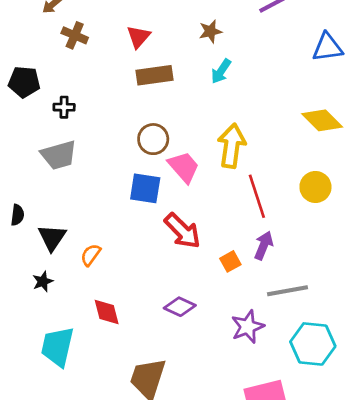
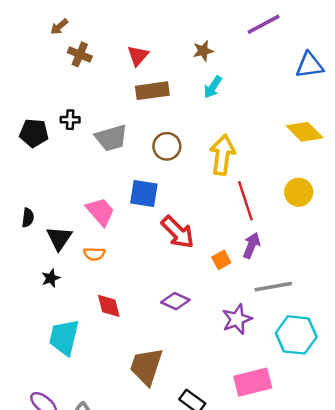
black pentagon: (24, 82) -> (34, 133), moved
brown circle: (153, 139) -> (167, 146), moved
gray trapezoid: (59, 155) -> (111, 138), moved
pink trapezoid: (184, 167) -> (100, 212), moved
orange semicircle: (91, 255) -> (94, 254), turned -125

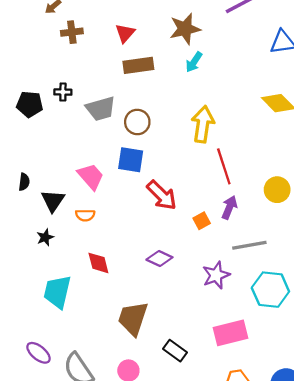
brown star: (203, 51) -> (185, 29), size x1.6
brown cross: (80, 54) -> (72, 32), turned -30
brown circle: (167, 146) -> (137, 122), moved
yellow circle: (299, 192) -> (277, 190), moved

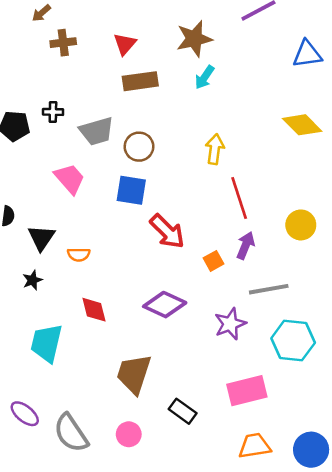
yellow arrow: (203, 124) -> (215, 149), size x0.7
pink trapezoid: (91, 176) -> (70, 179), moved
purple diamond: (159, 258) -> (165, 305), size x1.4

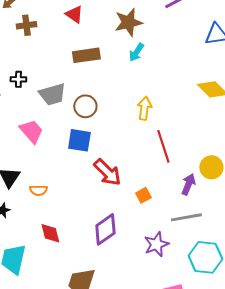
red triangle: (125, 44) -> (74, 14), moved, turned -36
purple arrow: (246, 246) -> (188, 184), moved
purple diamond: (165, 305) -> (105, 229), turned -60

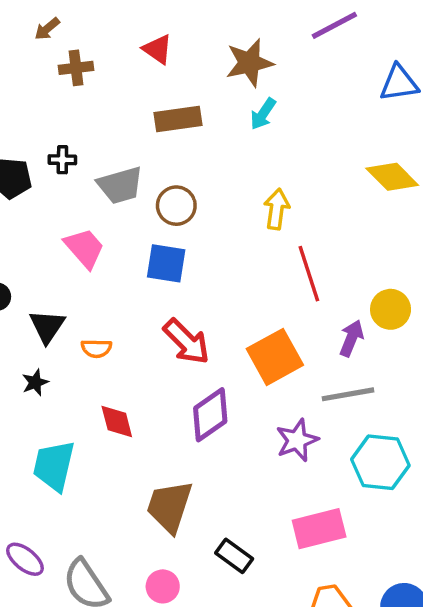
red arrow: (107, 172) -> (186, 342), moved
orange square: (143, 195) -> (275, 357), size x2.0

